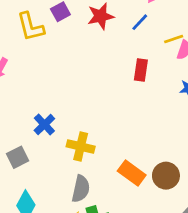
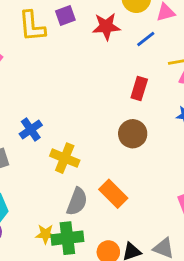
brown circle: (166, 176) -> (133, 134), moved
gray semicircle: (81, 189) -> (77, 202), moved

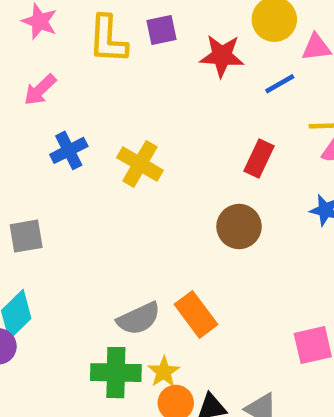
blue cross: (31, 130) -> (69, 150), moved
yellow cross: (65, 158) -> (140, 164), moved
gray semicircle: (77, 202) -> (139, 319), turned 36
yellow star: (45, 234) -> (164, 372), moved, turned 30

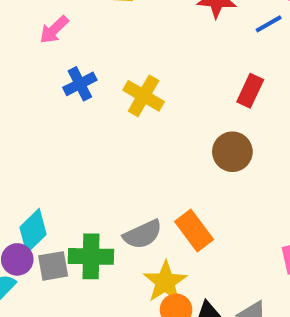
gray square: (26, 236) -> (53, 266), moved
yellow star: (164, 372) -> (165, 282), size x1.5
green cross: (116, 373) -> (91, 256), moved

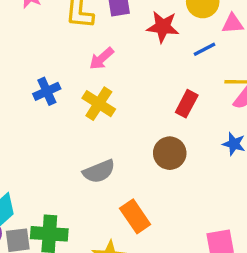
pink arrow: (54, 30) -> (102, 59), moved
gray semicircle: (143, 234) -> (99, 171), moved

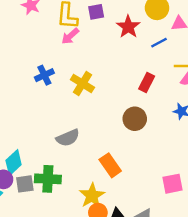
red star: (163, 27) -> (128, 27), turned 30
pink arrow: (102, 59) -> (70, 36), moved
gray semicircle: (99, 171) -> (68, 138), moved

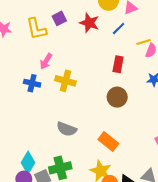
pink arrow: (70, 36) -> (46, 61), moved
blue cross: (44, 75) -> (32, 83), turned -35
gray semicircle: (68, 138) -> (67, 129), turned 60

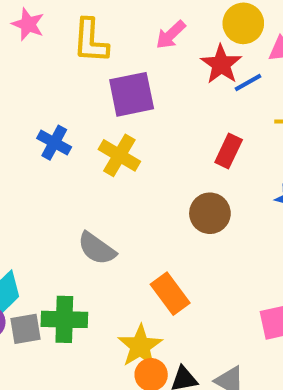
purple square: (59, 18) -> (132, 94), moved, size x1.6
red star: (89, 23) -> (221, 64), moved
pink arrow: (46, 61) -> (171, 35), moved

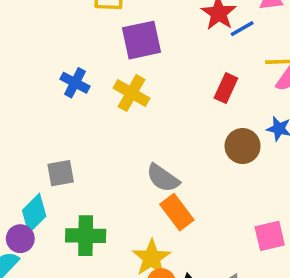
brown circle: (210, 213) -> (243, 146), moved
gray semicircle: (97, 248) -> (163, 178), moved
gray square: (26, 329) -> (61, 173), moved

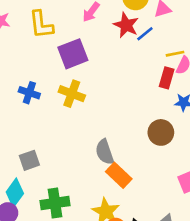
red rectangle: (226, 88) -> (167, 78), moved
brown circle: (243, 146) -> (161, 132), moved
gray semicircle: (163, 178) -> (105, 152), turned 45

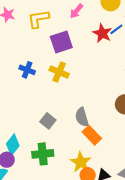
yellow L-shape: (41, 25) -> (38, 19), turned 85
red star: (126, 25) -> (102, 33), moved
gray square: (29, 160) -> (48, 121), moved, turned -35

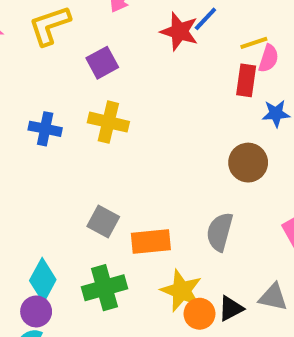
purple square: (61, 42) -> (102, 63), size x0.7
gray semicircle: (82, 117) -> (220, 232), moved, turned 42
orange rectangle: (92, 135) -> (151, 242), moved, turned -42

